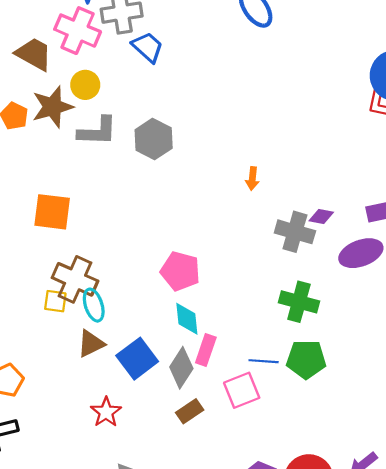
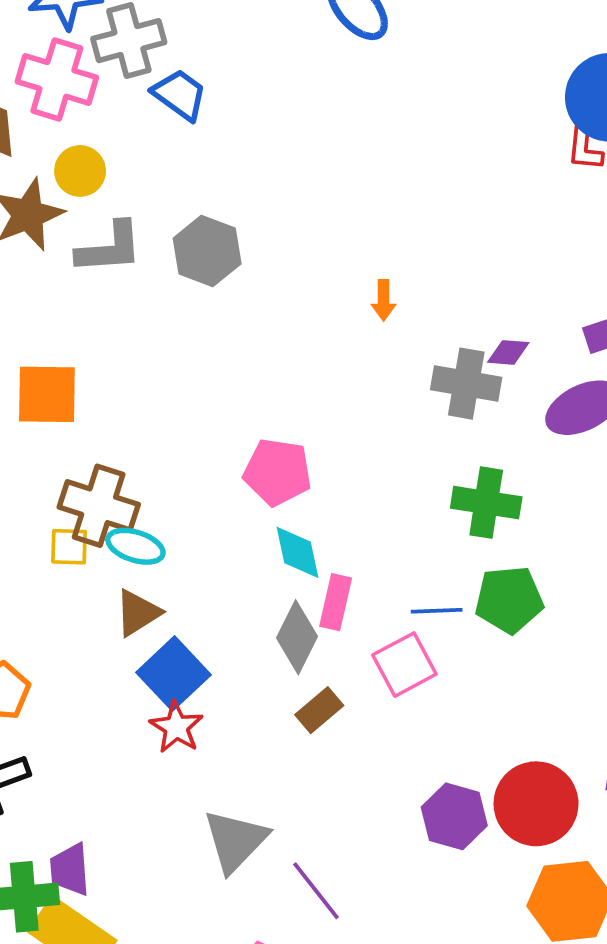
cyan ellipse: (94, 305) -> (135, 546), turned -48
blue square: (137, 359) -> (173, 674), moved

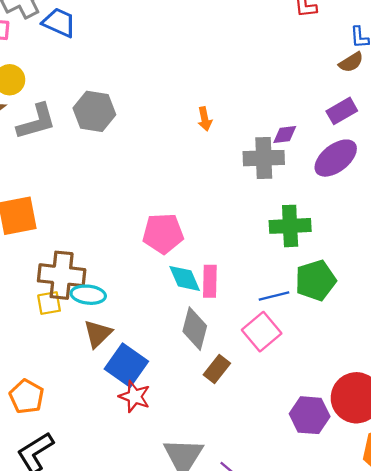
pink rectangle: (336, 602) -> (210, 281), moved

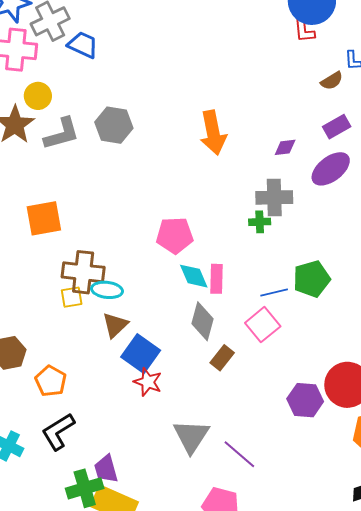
brown semicircle: (351, 62) -> (332, 81), moved
orange arrow: (205, 119) -> (213, 133), size x2.0
gray cross: (264, 158) -> (274, 197), moved
green cross: (290, 226) -> (260, 222), moved, size x0.6

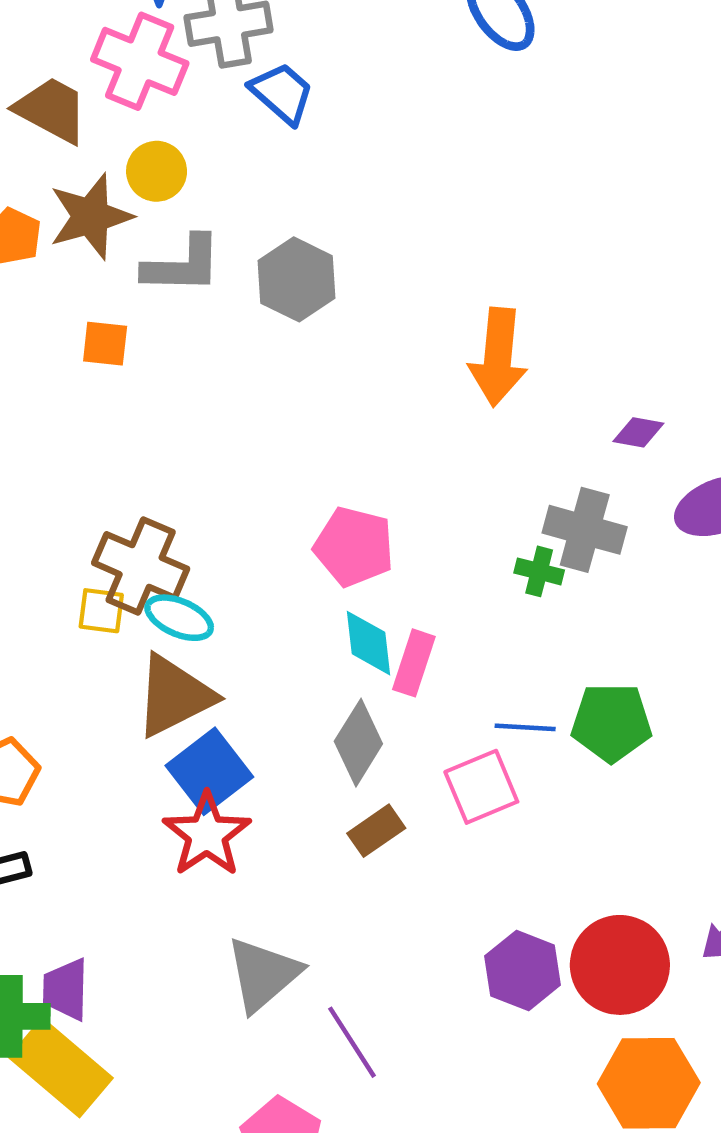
orange square: (44, 218) -> (105, 344), moved, size x0.6
brown triangle: (115, 325) -> (174, 696), size x1.5
red star: (148, 382) -> (207, 834), size x1.4

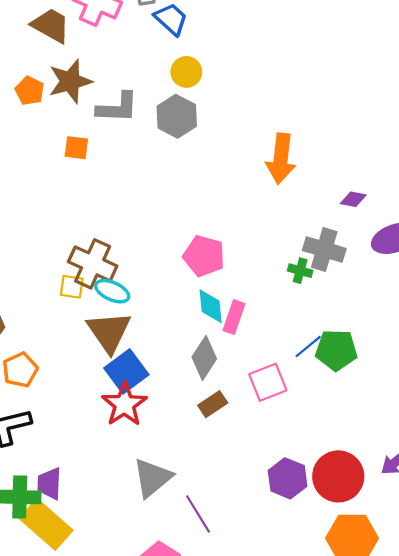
yellow circle: (157, 171) -> (186, 72), moved
brown triangle: (174, 696) -> (109, 332), turned -39
blue line: (525, 727) -> (308, 347), moved, turned -44

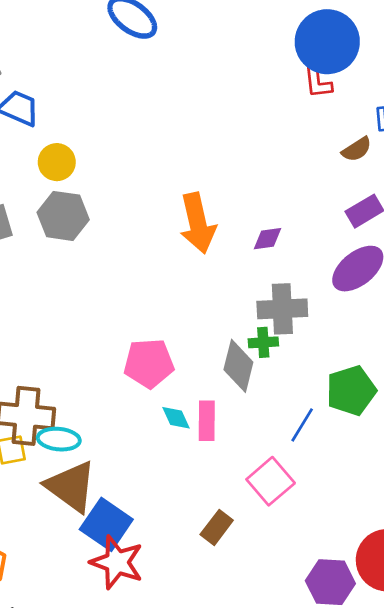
purple diamond: (353, 199) -> (268, 239), moved
cyan diamond: (211, 306) -> (176, 418), size x0.7
green pentagon: (336, 350) -> (351, 391), moved
gray diamond: (204, 358) -> (238, 366), moved

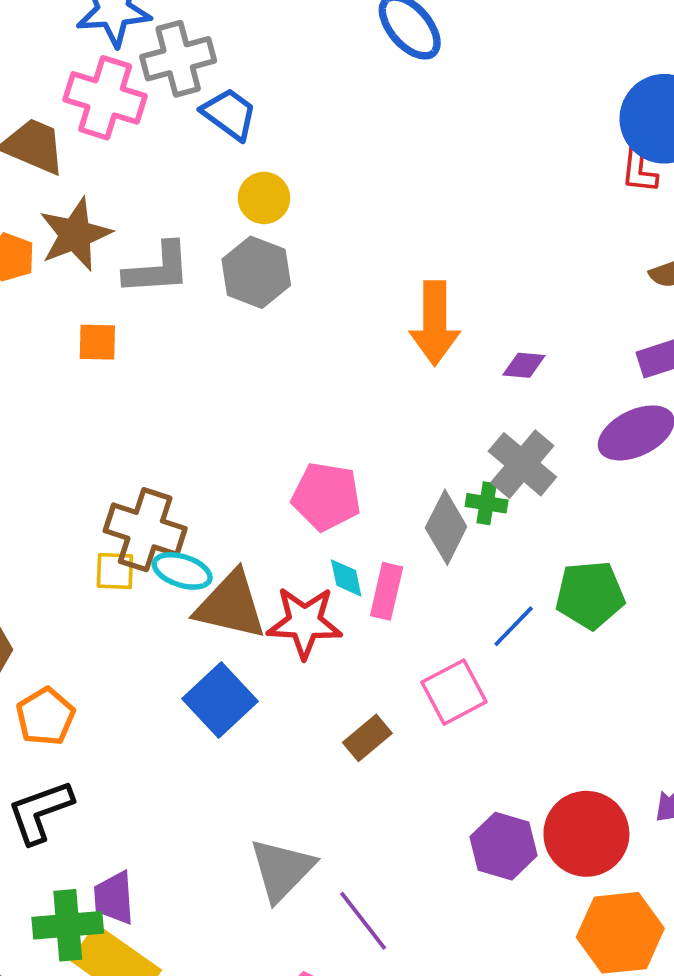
gray cross: (282, 309) -> (522, 464), turned 30
brown triangle: (71, 486) -> (231, 605), moved, turned -36
red star: (117, 562) -> (305, 622), moved, turned -30

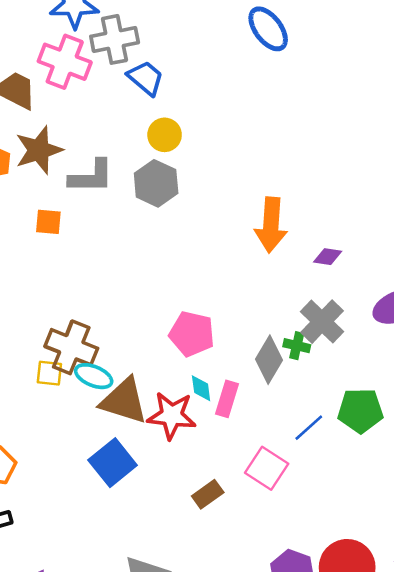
pink square: (454, 692) -> (267, 468), turned -33

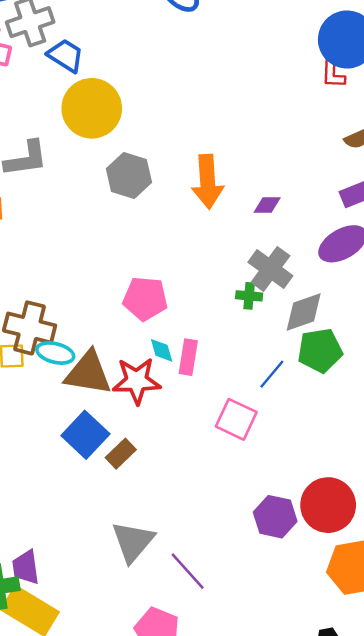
yellow circle: (165, 135) -> (92, 108), size x1.8
gray hexagon: (156, 183) -> (129, 175), moved
gray diamond: (269, 360) -> (304, 312), moved, turned 48
brown rectangle: (208, 494) -> (121, 454), moved

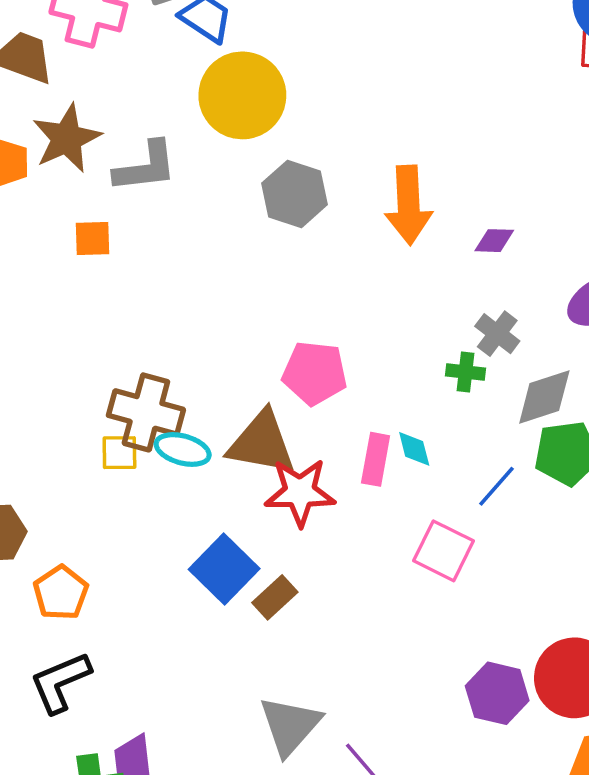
gray cross: (270, 269) -> (497, 334), size x0.7
cyan diamond: (162, 350) -> (414, 449), moved
brown triangle: (88, 373) -> (262, 443), moved

